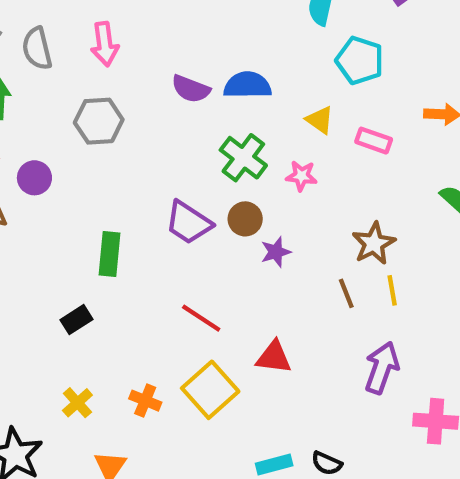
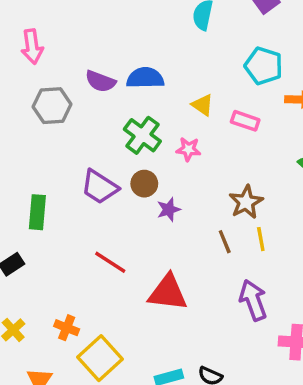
cyan pentagon: (360, 60) -> (264, 66), moved
gray hexagon: (99, 121) -> (52, 106), moved
red triangle: (274, 357) -> (168, 293), size x1.4
purple arrow: (382, 368) -> (253, 300), turned -39
yellow square: (210, 390) -> (100, 358), moved

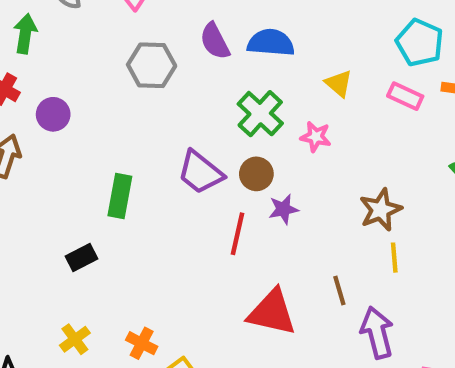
purple semicircle: (100, 81) -> (215, 41), turned 36
pink rectangle: (245, 121) -> (405, 96), moved
brown line: (225, 242) -> (339, 291), moved
red line: (110, 262) -> (237, 234), moved, turned 64

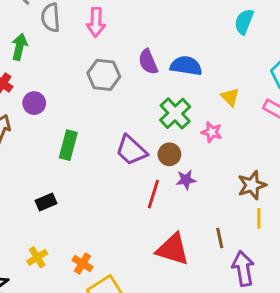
green rectangle: (120, 196) -> (68, 145), moved

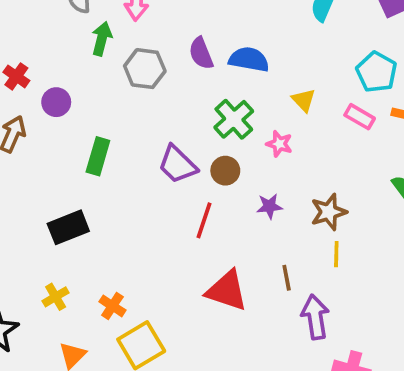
green arrow: (19, 47) -> (102, 39), moved
purple star: (186, 180) -> (269, 206), moved
black rectangle: (46, 202) -> (68, 227), size x1.5

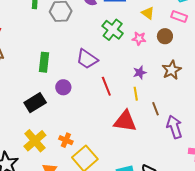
purple circle: (56, 102) -> (63, 87), moved
brown circle: (225, 171) -> (165, 36), moved
red line: (204, 220) -> (106, 86), turned -30
yellow line: (336, 254) -> (136, 94), moved
yellow cross: (56, 297) -> (35, 141), size x1.6

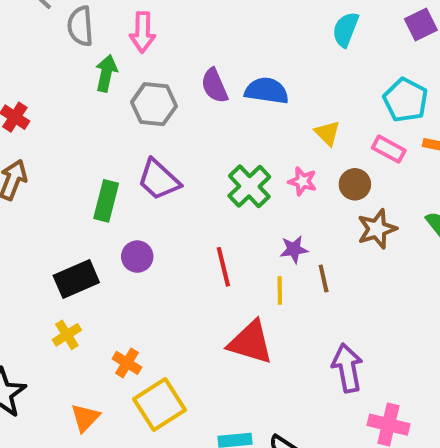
green cross: (113, 30) -> (249, 186), moved
purple trapezoid: (87, 59) -> (159, 180), moved
brown star: (172, 70) -> (377, 229), moved
brown line: (156, 109) -> (324, 279), moved
yellow cross: (35, 141) -> (67, 335), moved, size x0.6

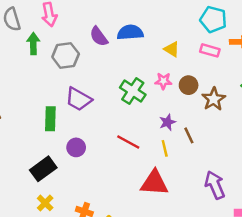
brown circle: (355, 184) -> (189, 85), moved
red line: (223, 267) -> (128, 142), turned -35

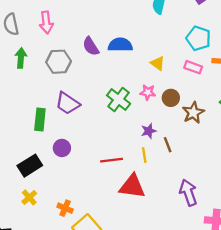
green arrow: (33, 44) -> (21, 58), moved
red line: (128, 142) -> (112, 160), moved, turned -40

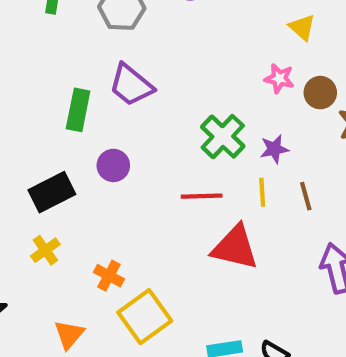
green cross: (119, 99) -> (223, 137), moved
brown line: (168, 145) -> (306, 196), moved

